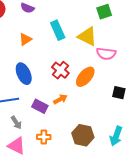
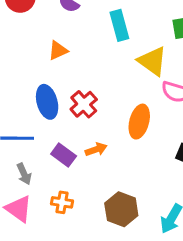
cyan rectangle: (58, 30) -> (119, 25), moved
red cross: (60, 70) -> (84, 104), moved
orange ellipse: (85, 77) -> (139, 122), turned -35

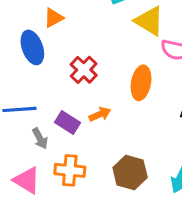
blue ellipse: (47, 102) -> (32, 47), moved
gray arrow: (24, 174) -> (40, 138), moved
orange cross: (62, 202) -> (70, 170), size x1.4

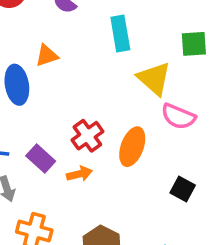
red cross: (84, 70) -> (87, 136), moved
purple rectangle: (68, 123) -> (41, 159), moved

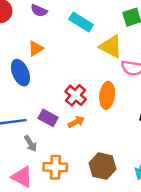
cyan rectangle: (120, 34) -> (81, 22), turned -35

